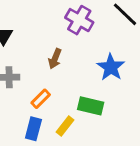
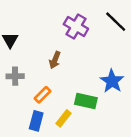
blue star: (111, 67) -> (112, 81), moved

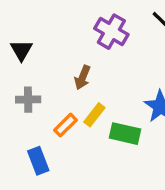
yellow rectangle: (64, 118) -> (94, 115), moved
blue rectangle: (36, 121) -> (38, 161), moved, turned -36

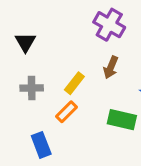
brown arrow: (82, 77) -> (111, 67), moved
yellow rectangle: (94, 115) -> (74, 83), moved

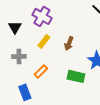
purple cross: (109, 25) -> (42, 16), moved
yellow rectangle: (74, 83) -> (44, 41), moved

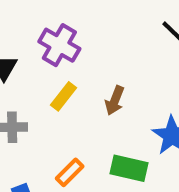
orange rectangle: (41, 71) -> (70, 172), moved

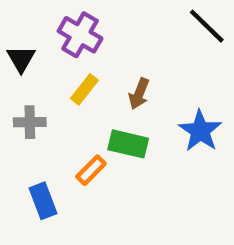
green rectangle: (129, 168) -> (128, 144), moved

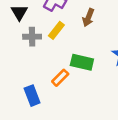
brown arrow: (139, 94) -> (88, 18), moved
gray cross: (30, 122) -> (32, 37), moved

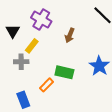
yellow rectangle: (56, 30) -> (32, 46), moved
gray cross: (32, 37) -> (21, 62), moved

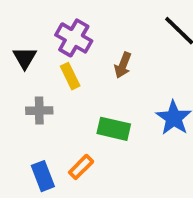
yellow rectangle: (32, 46) -> (70, 76), moved, turned -64
orange rectangle: (47, 85) -> (81, 167), moved

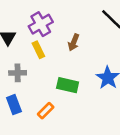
purple cross: (74, 38) -> (41, 24), turned 30
blue rectangle: (43, 176) -> (14, 105), moved

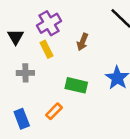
blue rectangle: (14, 105) -> (22, 119), moved

